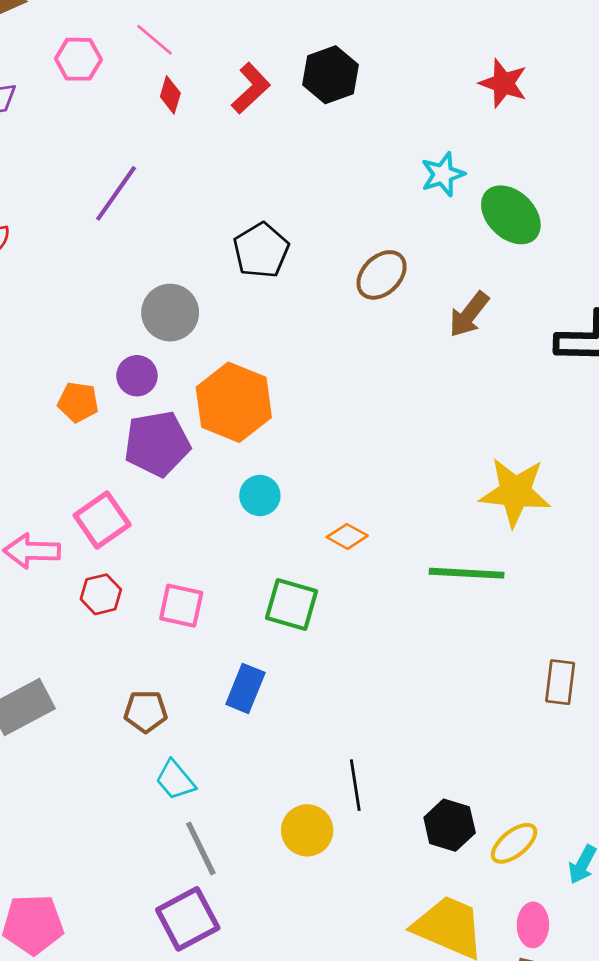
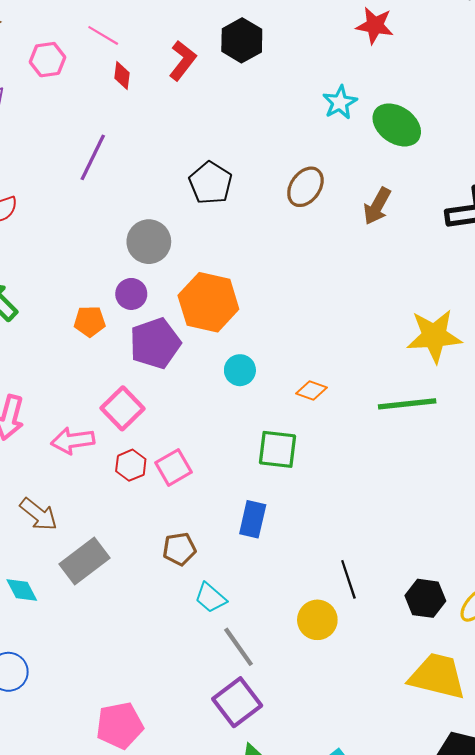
pink square: (181, 606) -> (174, 467), moved, turned -33

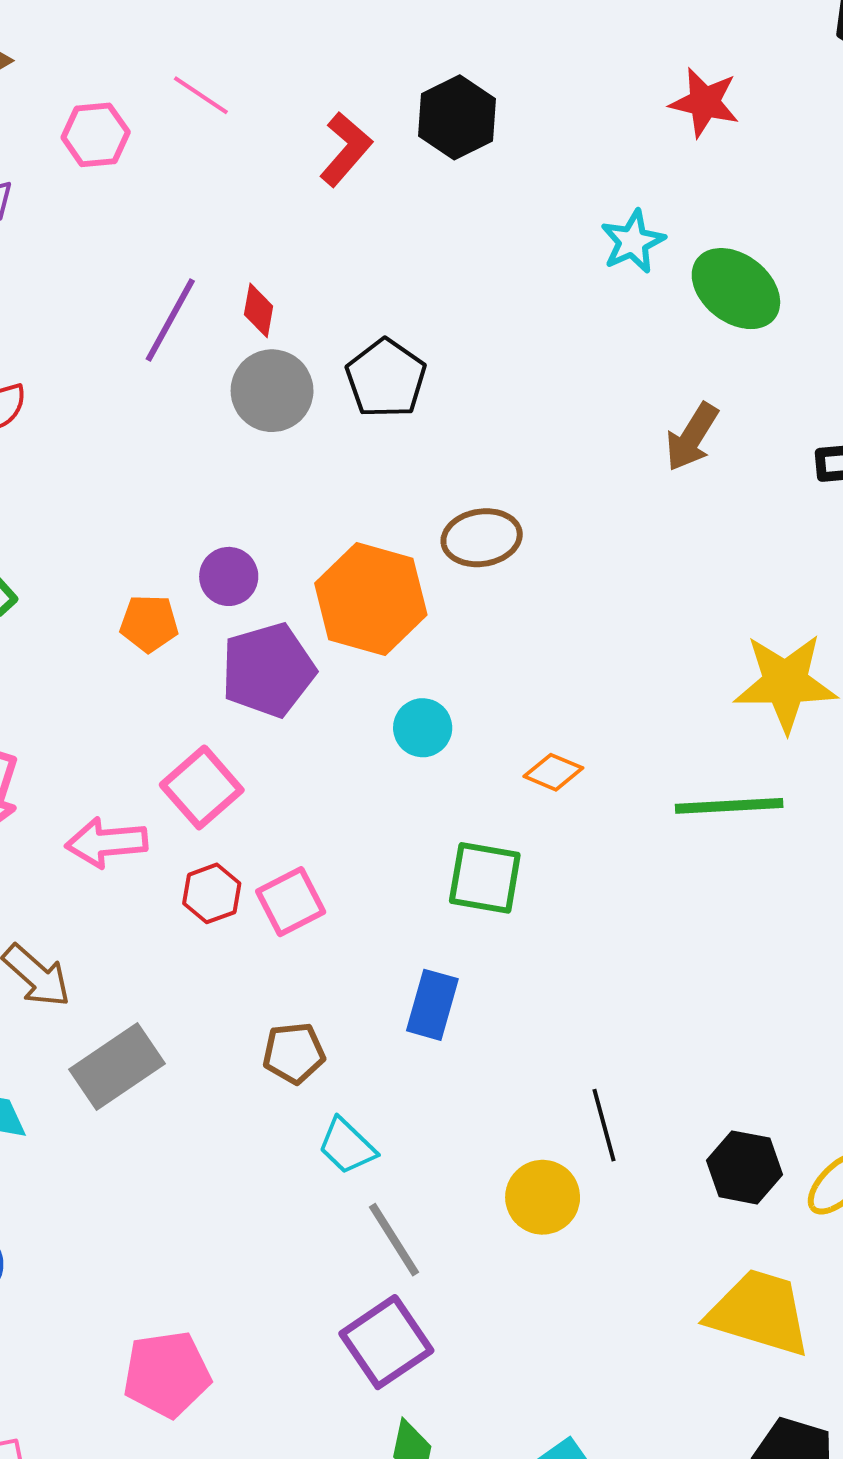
red diamond: (122, 76) -> (259, 310), moved
brown ellipse: (305, 187) -> (482, 538), moved, turned 42
gray circle: (149, 242) -> (272, 391), moved

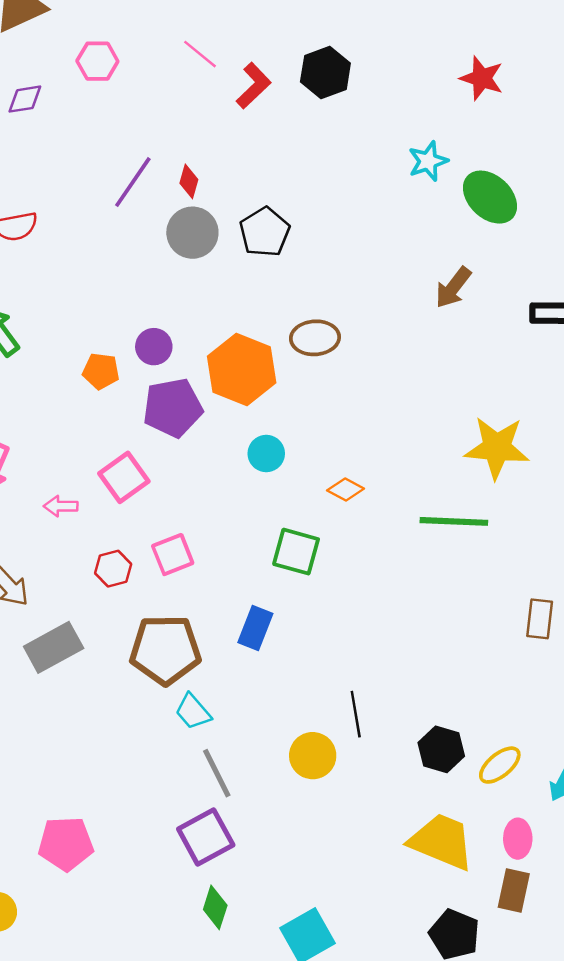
pink line: (201, 95) -> (200, 54), moved
pink arrow: (106, 843) -> (61, 506), size x0.7
red hexagon: (212, 893) -> (113, 569), moved
brown pentagon: (294, 1053) -> (165, 650), size x1.8

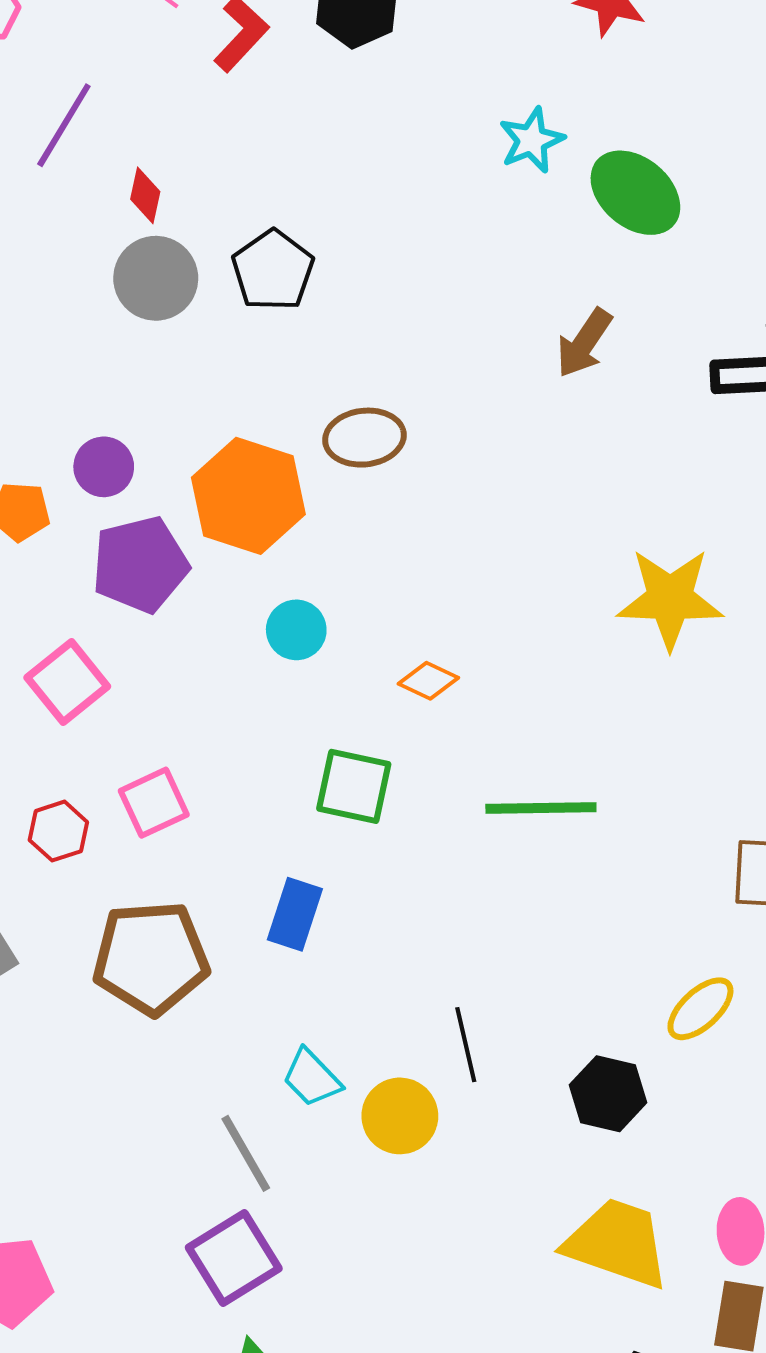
purple line: (133, 182) -> (64, 125), moved
green line: (454, 521) -> (541, 808), moved
cyan trapezoid: (193, 712) -> (312, 1078), moved
yellow ellipse: (500, 765) -> (700, 1009), moved

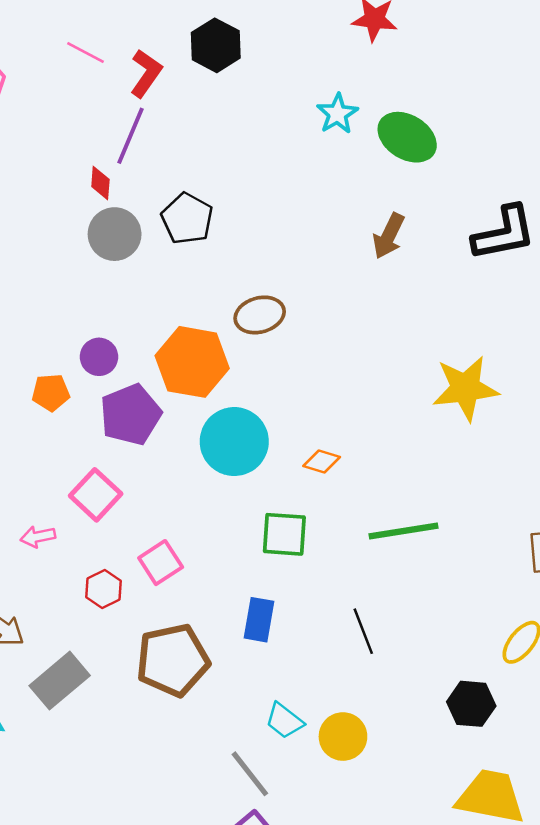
purple line: (64, 125) -> (131, 136), moved
cyan circle: (296, 630) -> (234, 442), size x1.8
black line: (466, 1045) -> (363, 631), moved

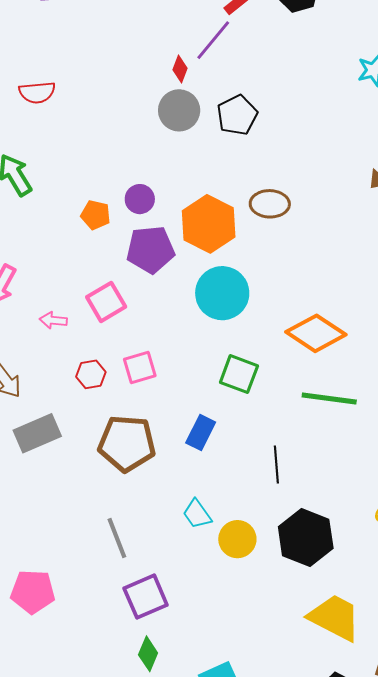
orange diamond: (322, 462) -> (316, 333), moved, size x2.0
black hexagon: (471, 704) -> (306, 537), moved, size x1.5
gray line: (250, 774) -> (117, 538), moved

